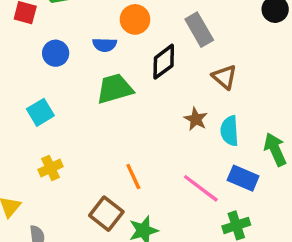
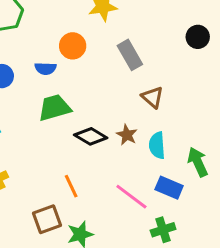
black diamond: (164, 62) -> (91, 136), moved, turned 68
brown square: (106, 214) -> (47, 219), turned 32

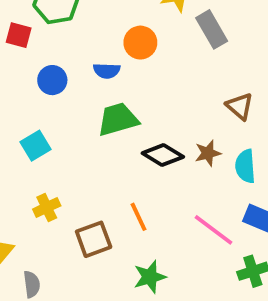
gray rectangle: (130, 55) -> (212, 29), moved
brown star: (127, 135) -> (208, 153), turned 30
brown square: (47, 219) -> (94, 239), moved

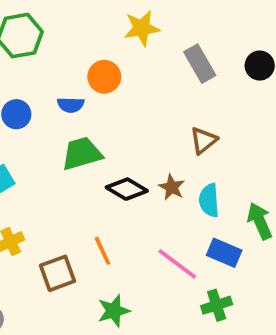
gray rectangle: (212, 29) -> (200, 64), moved
brown triangle: (240, 106) -> (204, 140), turned 40
brown star: (208, 153) -> (172, 187), turned -30

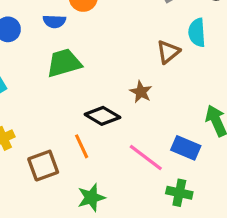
black diamond: (127, 189) -> (102, 116), moved
cyan semicircle: (209, 200) -> (197, 33), moved
green cross: (217, 305) -> (179, 193), turned 30

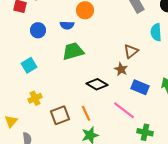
brown triangle: (168, 52) -> (131, 51), moved
orange line: (82, 146) -> (86, 113), moved
blue rectangle: (186, 148) -> (140, 87), moved

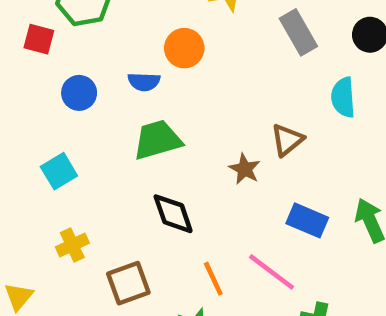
brown star: (121, 69) -> (245, 169), moved
black diamond: (97, 84) -> (173, 214), moved, turned 40
orange line: (86, 113) -> (213, 279), moved

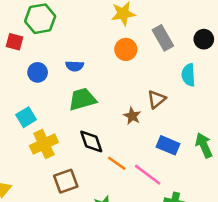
orange circle: (184, 48) -> (126, 49), moved
yellow cross: (72, 245) -> (44, 144), moved, size x1.5
orange line: (213, 279) -> (117, 163), moved, turned -30

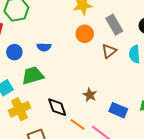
green trapezoid: (82, 99) -> (33, 76), moved
brown triangle: (156, 99) -> (109, 51), moved
brown star: (132, 116) -> (90, 95), moved

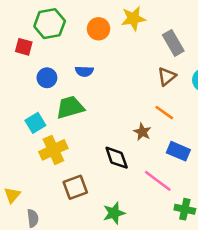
orange circle: (85, 34) -> (98, 29), moved
black diamond: (57, 107) -> (117, 158), moved
orange line: (78, 124) -> (164, 113), moved

